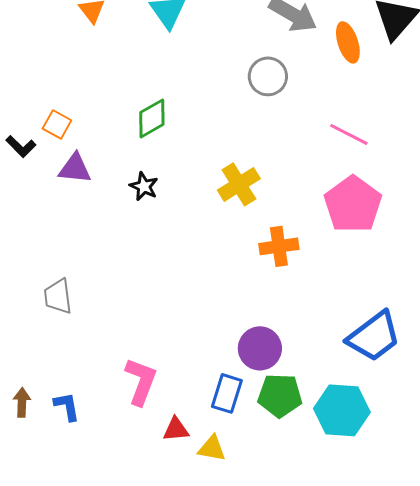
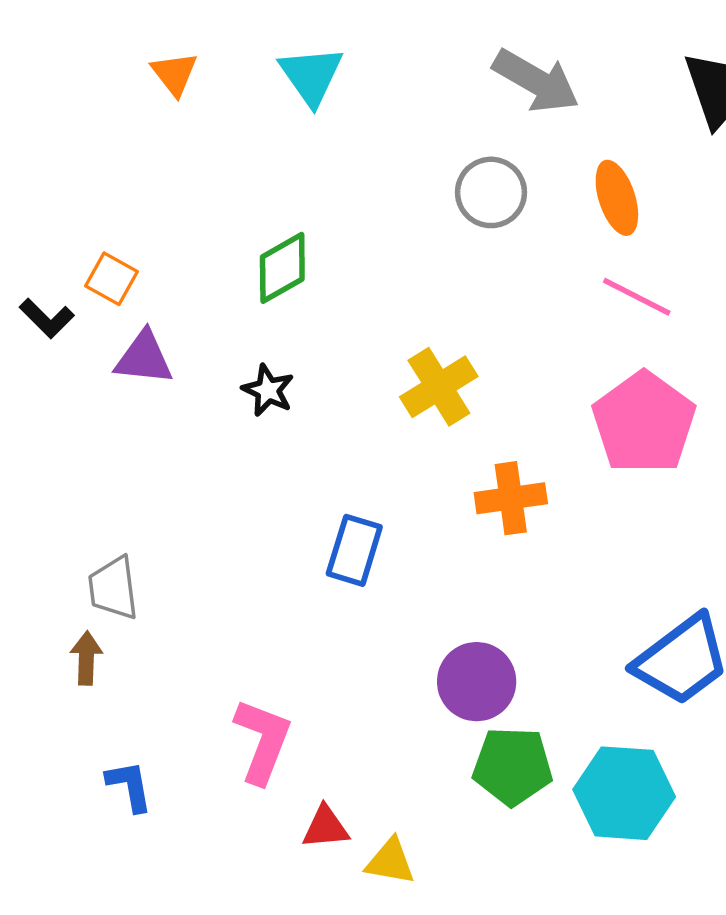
orange ellipse: (348, 42) -> (617, 198), moved
blue rectangle: (227, 393) -> (354, 550), moved
brown arrow: (22, 402) -> (86, 658), moved

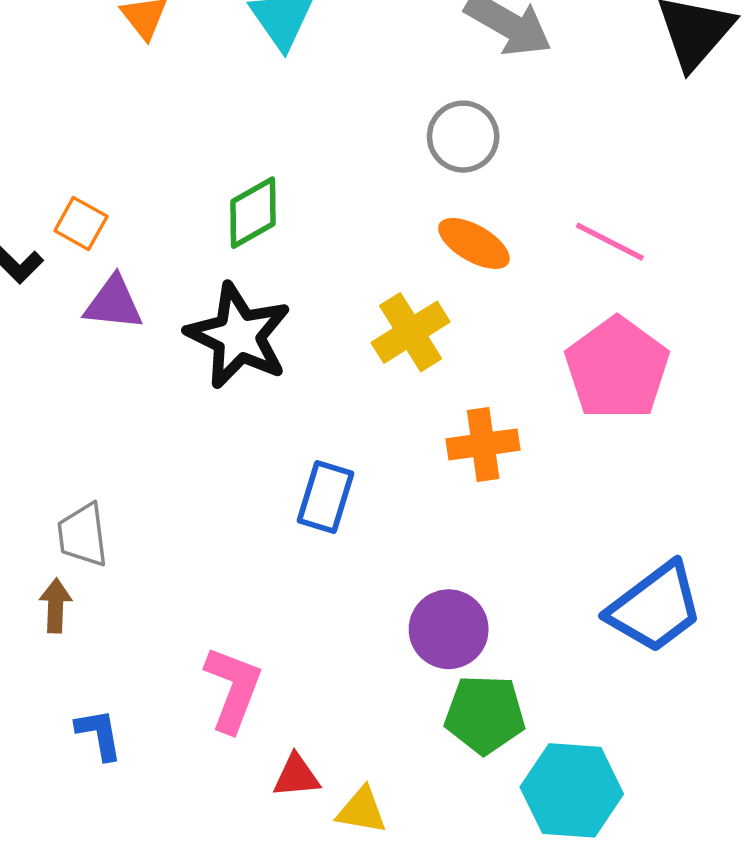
orange ellipse: (617, 198) -> (474, 243), moved, turned -42
black star: (268, 390) -> (239, 336), size x2.0
cyan hexagon: (624, 793) -> (572, 790), moved

